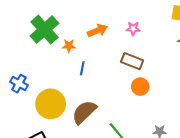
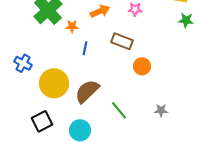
brown rectangle: (132, 61) -> (122, 41), moved

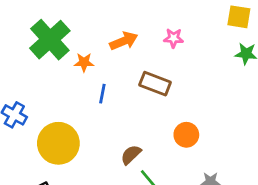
orange circle: (142, 66) -> (186, 135), moved
brown semicircle: (87, 91) -> (131, 155), moved, size x0.6

